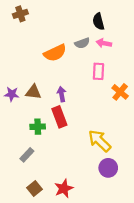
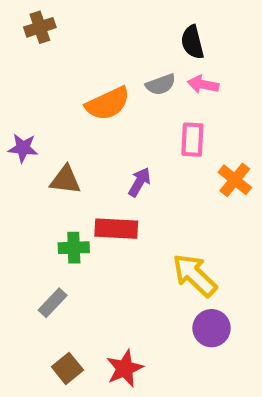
purple star: (12, 94) -> (23, 148), moved
purple arrow: (62, 94) -> (139, 182), moved, turned 40
red rectangle: (59, 117) -> (116, 229), turned -66

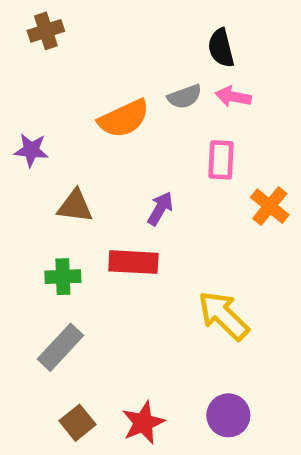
purple star: (23, 148) -> (31, 150), moved
green cross: (74, 248) -> (63, 277), moved
gray rectangle: (53, 303) -> (60, 347), size x1.4
purple circle: (212, 328) -> (228, 415), moved

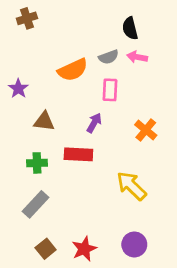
purple star: (31, 150) -> (18, 88), turned 30
pink rectangle: (221, 160) -> (110, 90), moved
orange cross: (270, 206) -> (146, 130), moved

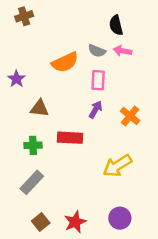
gray semicircle: (109, 57) -> (97, 51), turned 42
purple arrow: (94, 123) -> (96, 110), moved
yellow arrow: (131, 186) -> (117, 166), turned -76

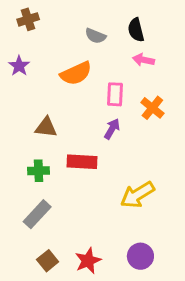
gray semicircle: (97, 51) -> (95, 36), moved
purple star: (16, 79) -> (19, 66), moved
orange cross: (130, 116) -> (152, 108), moved

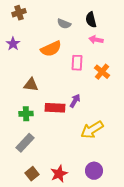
purple arrow: (112, 129) -> (75, 101), moved

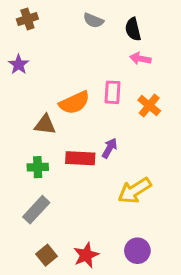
gray semicircle: (64, 24) -> (93, 20), moved
orange semicircle: (51, 49) -> (74, 103), moved

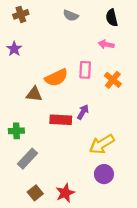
black semicircle: (133, 29) -> (112, 18), moved
green cross: (38, 167) -> (16, 131), moved
purple circle: (137, 251) -> (104, 174), moved

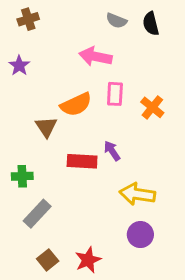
gray semicircle: (71, 16) -> (116, 21), moved
pink arrow: (106, 44) -> (95, 57), moved, size x1.5
brown triangle: (34, 94) -> (46, 127), turned 49
purple arrow: (83, 112) -> (112, 151), turned -64
yellow arrow: (102, 144) -> (137, 194), turned 40

